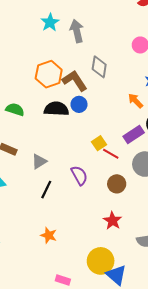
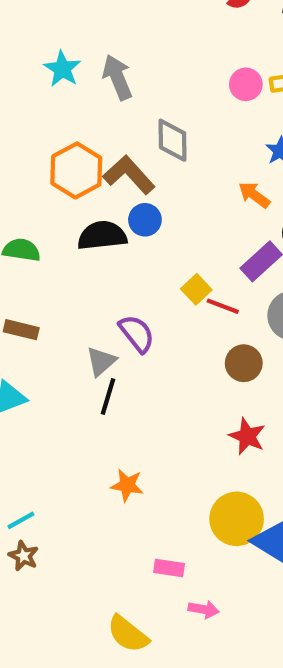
gray triangle: (39, 161) -> (101, 361), moved
purple semicircle: (79, 175) -> (137, 334), moved

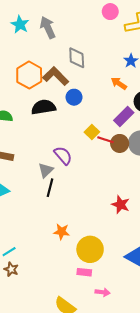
pink circle: (246, 84) -> (110, 12), moved
blue circle: (145, 220) -> (74, 97), moved
brown circle: (244, 363) -> (120, 143), moved
yellow circle: (237, 519) -> (90, 249), moved

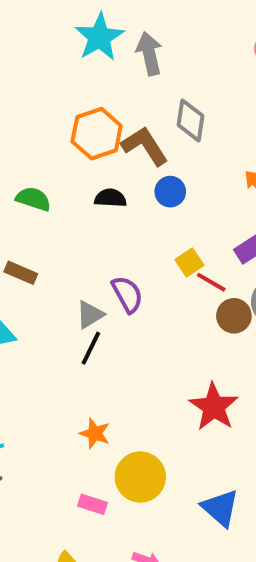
cyan star: (20, 24) -> (99, 37), size x1.4
black semicircle: (44, 107) -> (110, 198), size x0.7
brown circle: (120, 143) -> (234, 316), moved
red star: (121, 205) -> (214, 407), size x1.4
pink rectangle: (84, 272) -> (92, 504), moved

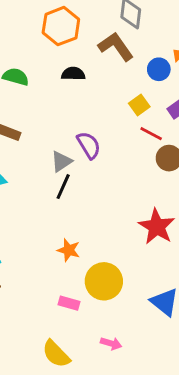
brown L-shape: (145, 146) -> (116, 46), moved
blue circle: (170, 192) -> (159, 69), moved
yellow square: (189, 262) -> (139, 105), moved

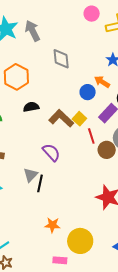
brown L-shape: (116, 46) -> (61, 118), moved
red line: (151, 134) -> (91, 136), turned 56
gray triangle: (61, 161) -> (30, 175), moved

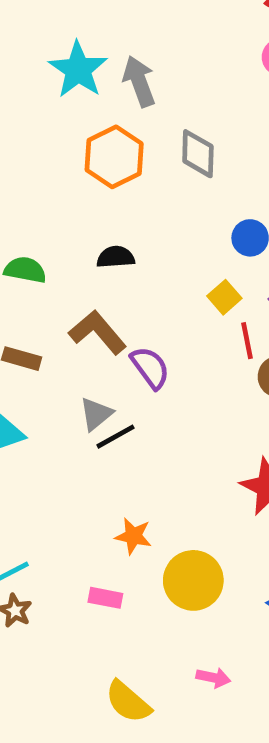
orange hexagon: (16, 77) -> (114, 157), moved
brown L-shape: (61, 118) -> (98, 332), moved
black line: (40, 183) -> (116, 437), turned 42
pink rectangle: (60, 260) -> (105, 598), moved

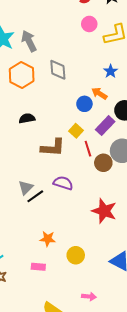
brown L-shape: (98, 332) -> (53, 148), moved, turned 140
purple semicircle: (150, 368) -> (63, 183), moved, turned -30
yellow circle: (193, 580) -> (76, 255), size x0.7

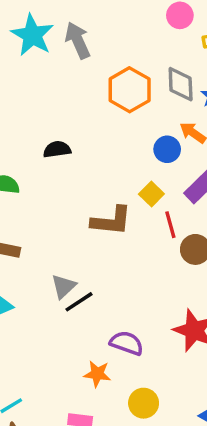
gray diamond: (58, 70) -> (181, 84), moved
orange hexagon: (22, 75) -> (130, 90), moved
black semicircle: (27, 118) -> (57, 149), moved
purple semicircle: (63, 183) -> (127, 343), moved

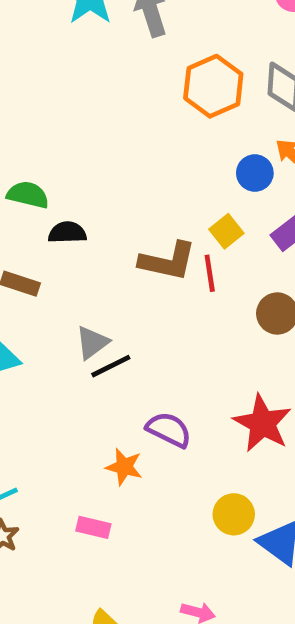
black semicircle: (57, 149) -> (67, 233), moved
red line: (170, 225) -> (210, 273), moved
yellow circle: (144, 403) -> (234, 514), moved

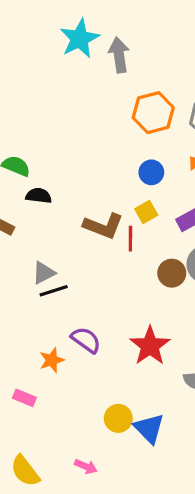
blue circle: (255, 173) -> (151, 172), moved
orange star: (124, 467) -> (52, 360), turned 30
yellow circle: (234, 514) -> (118, 418), moved

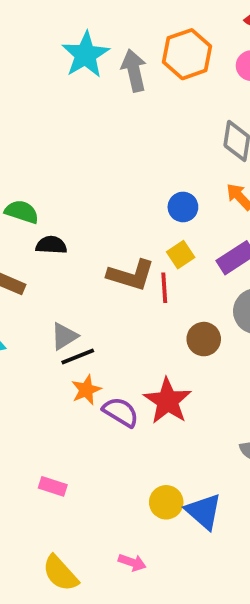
orange hexagon: (153, 113) -> (187, 54), moved
brown circle: (172, 273) -> (204, 339), moved
red star: (150, 346) -> (168, 401), moved
orange star: (52, 360) -> (86, 390), moved

